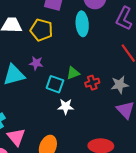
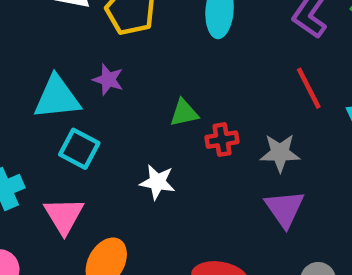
cyan square: (55, 84) -> (79, 149), moved
pink triangle: (16, 137) -> (64, 216), moved

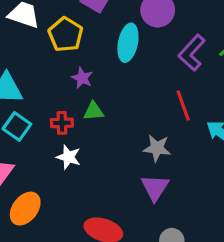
purple star: (108, 80) -> (82, 78), moved
red cross: (222, 140) -> (62, 123), moved

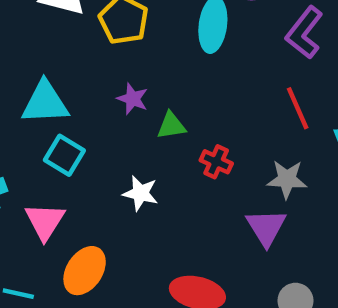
purple star: (82, 78) -> (133, 99), moved
red cross: (62, 123) -> (216, 162), moved, turned 30
gray star: (157, 148) -> (287, 179), moved

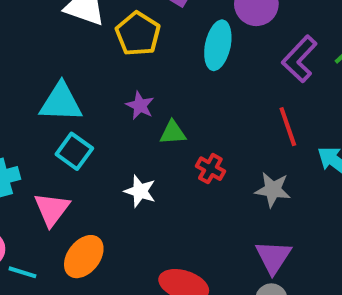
purple triangle: (266, 227) -> (273, 257), moved

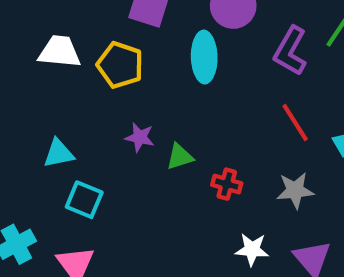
cyan triangle: (61, 102) -> (59, 153), size x0.7
white star: (140, 191) -> (252, 249), moved

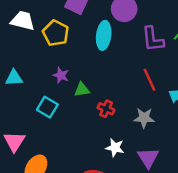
purple L-shape: (290, 51) -> (153, 39), turned -44
cyan square: (84, 200) -> (47, 107), moved

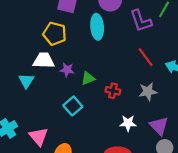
white trapezoid: (23, 21) -> (44, 61), moved
cyan triangle: (14, 78) -> (26, 81), turned -42
cyan square: (47, 107) -> (73, 106), moved, turned 30

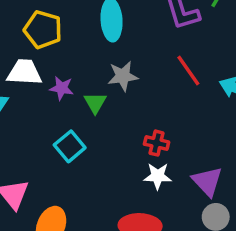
green triangle: (88, 78) -> (95, 103), turned -40
red cross: (113, 91) -> (157, 143), moved
gray star: (148, 92) -> (123, 76), moved

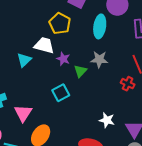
red cross: (157, 143) -> (128, 84), moved

